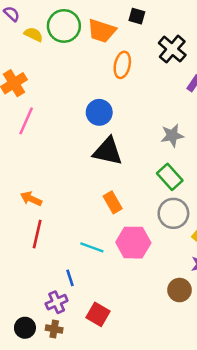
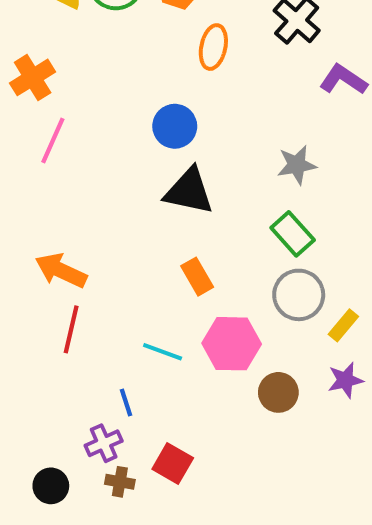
orange arrow: (31, 199) -> (61, 271), size x1.4
brown circle: (179, 290) -> (278, 392), moved
brown cross: (54, 329) -> (120, 482), moved

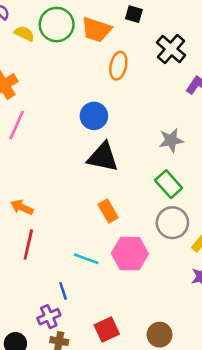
orange arrow: (61, 271) -> (22, 207), size x0.7
brown circle: (278, 392) -> (160, 335), moved
red square: (173, 464) -> (107, 329), moved, turned 35

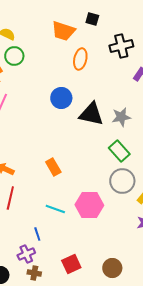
green circle: (57, 25) -> (14, 56), moved, size x0.7
black cross: (171, 49) -> (121, 46), turned 35
black triangle: (103, 157) -> (91, 114), moved
orange rectangle: (108, 211) -> (53, 167), moved

